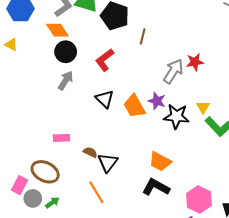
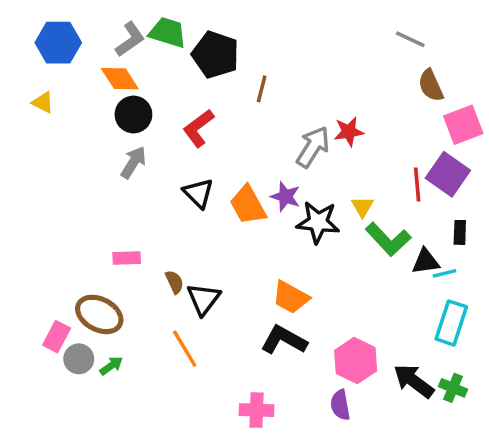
brown semicircle: (90, 152) -> (174, 282), turned 40

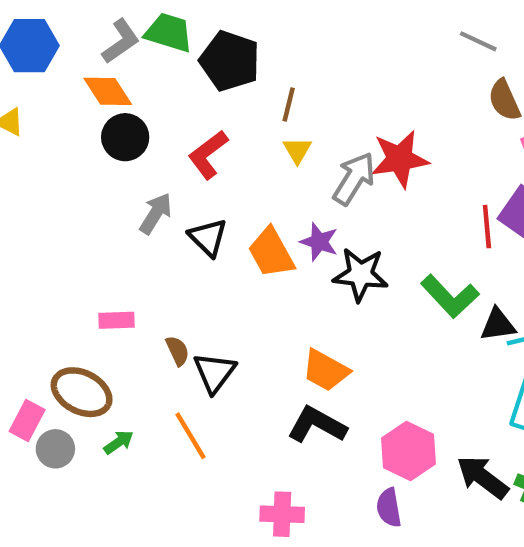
red star: (349, 132) -> (400, 159), size x1.5
gray arrow: (133, 162) -> (156, 213), moved
yellow triangle: (362, 207) -> (297, 150), moved
green arrow: (111, 366) -> (119, 442), moved

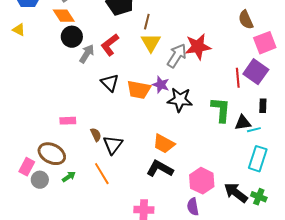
yellow triangle: (297, 150) -> (151, 43), size x1.5
gray arrow: (156, 213) -> (87, 54), moved
orange trapezoid: (271, 253) -> (139, 90), turned -50
green L-shape: (450, 296) -> (221, 110), turned -132

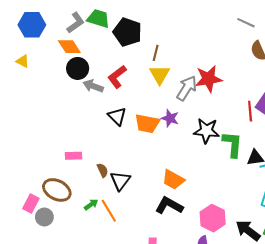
gray arrow: (87, 54) -> (93, 86), turned -102
black star: (180, 100) -> (206, 131), moved
green arrow: (69, 177) -> (91, 205), moved

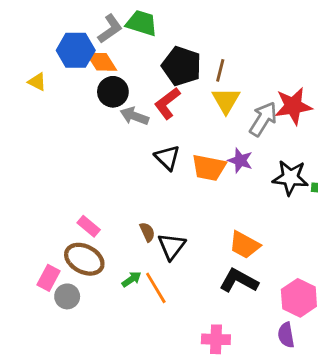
blue hexagon: (32, 25) -> (76, 50), moved
black pentagon: (127, 32) -> (182, 66), moved
pink rectangle: (73, 156) -> (89, 226), moved, turned 42

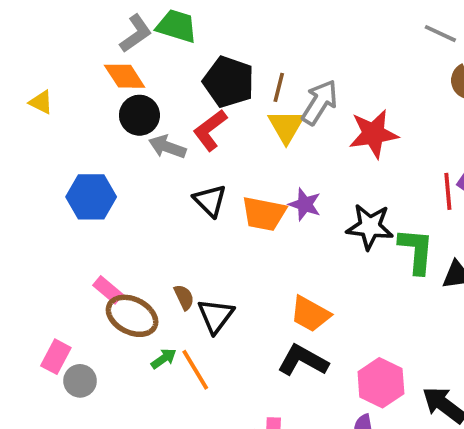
blue hexagon: (76, 50) -> (91, 197), moved
gray arrow: (263, 119) -> (320, 102), moved
brown ellipse: (84, 259) -> (132, 316), moved

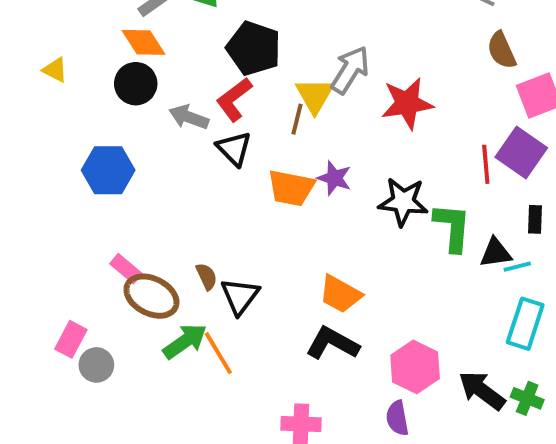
brown line: (279, 87) -> (297, 119), moved
black circle: (139, 115) -> (136, 84), moved
black triangle: (210, 201) -> (234, 149), moved
green arrow: (164, 359) -> (185, 341), size x1.6

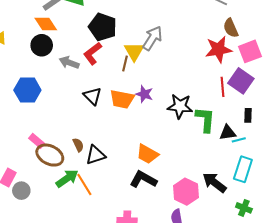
red star: (407, 103) -> (219, 49), moved
black triangle: (234, 149) -> (92, 96), moved
black triangle: (240, 296) -> (96, 155), turned 35
black arrow: (482, 391) -> (214, 182), moved

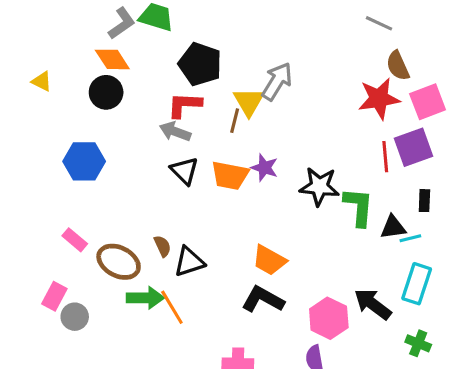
red L-shape: (92, 53) -> (184, 105), turned 40
gray arrow: (69, 63) -> (175, 132), moved
purple square: (241, 81) -> (413, 147), turned 35
pink rectangle: (37, 141) -> (75, 240), moved
green arrow: (67, 178) -> (145, 298), turned 35

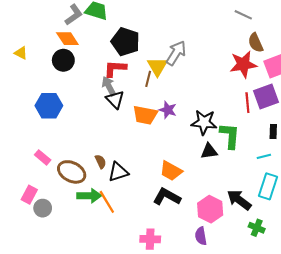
gray arrow: (175, 132) -> (109, 86), turned 42
black triangle: (184, 171) -> (115, 100), moved
black triangle: (393, 227) -> (209, 151), moved
green cross: (418, 343) -> (257, 228), moved

